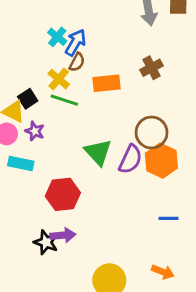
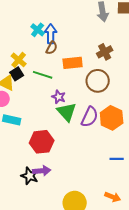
blue arrow: (76, 42) -> (51, 34), turned -30
yellow cross: (59, 79) -> (19, 60), moved
purple star: (35, 131) -> (59, 97), moved
brown circle: (152, 133) -> (98, 81), moved

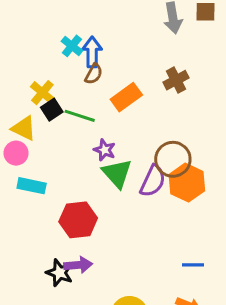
orange rectangle: (73, 63) -> (126, 97), turned -30
black square: (17, 74) -> (52, 110), moved
brown circle: (98, 81) -> (173, 159), moved
blue line: (117, 159) -> (193, 265), moved

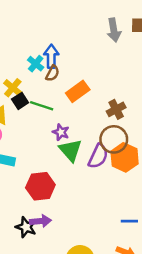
cyan cross: (72, 46) -> (36, 64), moved
brown cross: (176, 80) -> (116, 109), moved

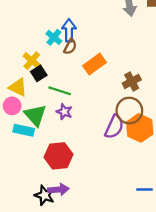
green line: (42, 106) -> (60, 91), moved
purple star: (61, 132) -> (64, 112), moved
green triangle: (70, 150) -> (35, 115), moved

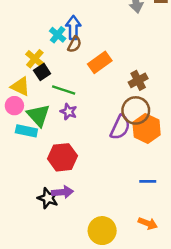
blue line: (144, 189) -> (148, 181), moved

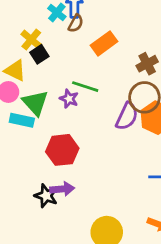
green line: (64, 90) -> (85, 87), moved

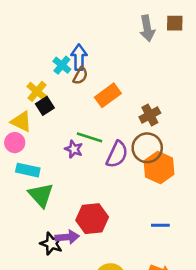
green triangle: (35, 103) -> (41, 195), moved
purple semicircle: (127, 116) -> (117, 154), moved
red hexagon: (62, 150) -> (92, 219), moved

